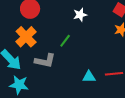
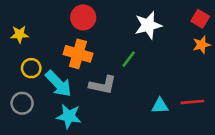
white star: (80, 15) -> (148, 25), size x1.5
orange cross: (26, 37) -> (78, 54), turned -30

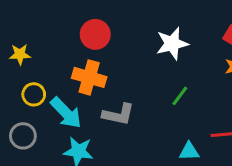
green line: (129, 59) -> (180, 96), moved
cyan triangle: (160, 106) -> (189, 151), moved

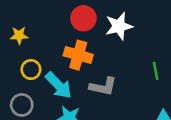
white star: (172, 44) -> (119, 26), moved
green line: (180, 96) -> (156, 71), turned -48

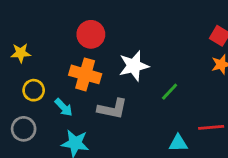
white star: (119, 26) -> (134, 66), moved
green line: (156, 71) -> (170, 92), turned 54
cyan arrow: (59, 85) -> (64, 107), size x0.6

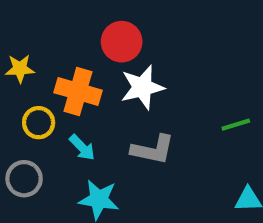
white star: (134, 66) -> (142, 87), moved
orange cross: (85, 74) -> (78, 91), moved
green line: (170, 92) -> (236, 125), turned 30

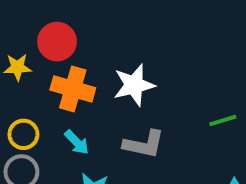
red circle: (122, 42) -> (57, 42), moved
yellow circle: (39, 123) -> (23, 134), moved

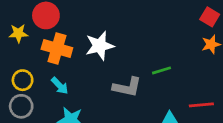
gray L-shape: (144, 144) -> (127, 87), moved

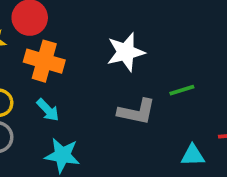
white star: (100, 46) -> (126, 52), moved

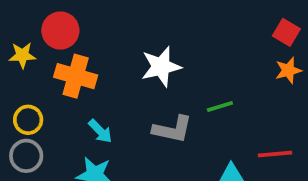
cyan arrow: (48, 110) -> (100, 131), moved

